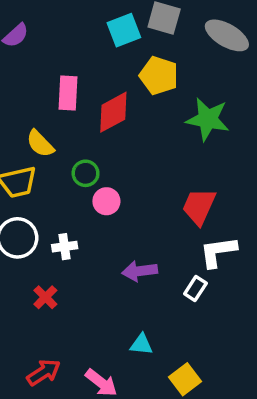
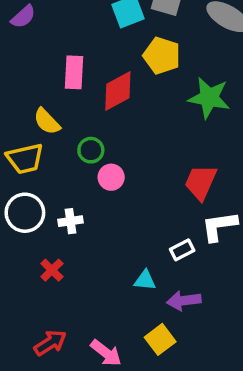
purple arrow: (140, 271) -> (184, 301), moved
white rectangle: (195, 288) -> (182, 250), moved, turned 30
cyan triangle: (141, 344) -> (145, 280), moved
yellow square: (185, 379) -> (160, 339), moved

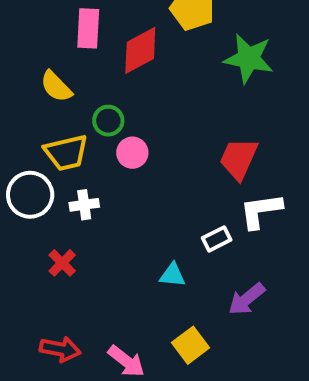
yellow trapezoid: (25, 159) -> (66, 153), moved
purple arrow: (184, 301) -> (247, 299), moved, turned -32
red arrow: (50, 343) -> (60, 349), turned 44

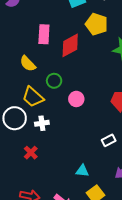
yellow trapezoid: (66, 153) -> (33, 97), turned 55
pink circle: (132, 153) -> (76, 99), moved
cyan triangle: (172, 275) -> (82, 171), moved

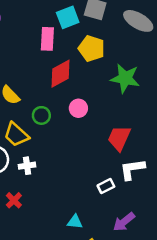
pink rectangle: (44, 34) -> (47, 39), moved
pink circle: (76, 99) -> (78, 108), moved

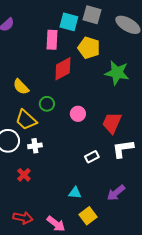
cyan square: (68, 17) -> (69, 22), turned 36
pink circle: (78, 108) -> (78, 114), moved
white rectangle: (106, 186) -> (92, 157), moved

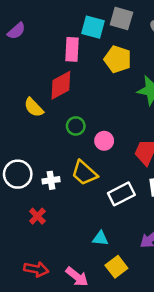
red diamond: (63, 69) -> (61, 85), moved
green circle: (47, 104) -> (76, 126), moved
yellow trapezoid: (26, 120) -> (84, 173), moved
white rectangle: (92, 157) -> (121, 194), size x1.5

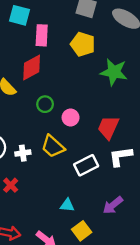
cyan square: (93, 27) -> (19, 15), moved

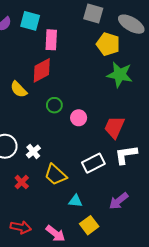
yellow pentagon: (83, 44) -> (108, 44), moved
yellow trapezoid: (53, 146) -> (55, 175), moved
white cross: (23, 153) -> (33, 151), turned -32

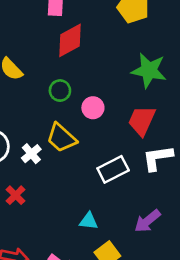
red diamond: (42, 70) -> (70, 40), moved
green star: (120, 75) -> (149, 70), moved
yellow trapezoid: (55, 175) -> (61, 138), moved

